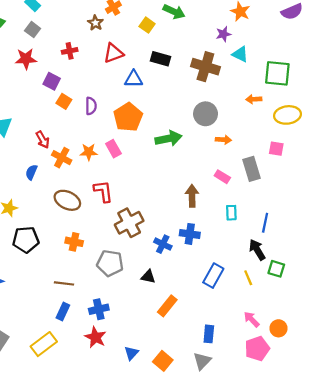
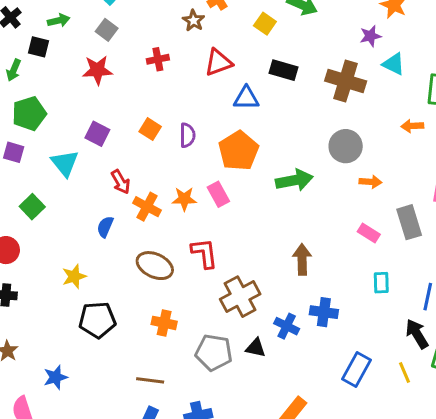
purple square: (52, 81) -> (97, 134), moved
brown arrow: (192, 196) -> (302, 259), moved
black triangle: (148, 277) -> (256, 348), moved

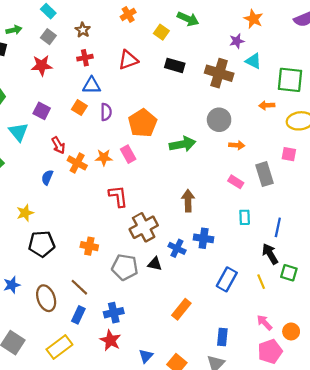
brown star: (194, 20) -> (83, 30), moved
blue triangle: (246, 98) -> (92, 85), moved
brown ellipse: (155, 266) -> (46, 298), moved, turned 45
brown line: (150, 380) -> (79, 287), turned 36

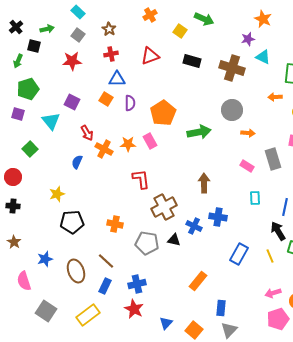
pink arrow: (264, 323) -> (273, 293), turned -63
blue rectangle: (222, 337) -> (221, 308), moved

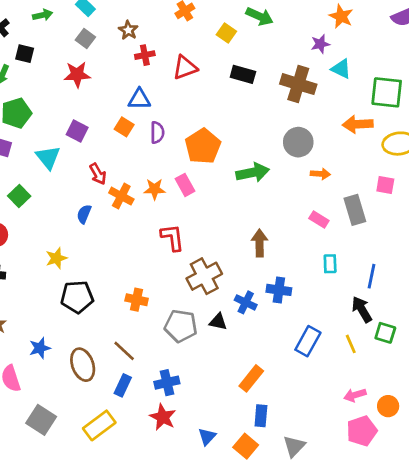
green arrow: (47, 29) -> (43, 15), moved
red cross: (111, 54) -> (145, 55), moved
orange arrow: (275, 97) -> (358, 124), size x1.5
blue rectangle: (221, 308) -> (261, 416), moved

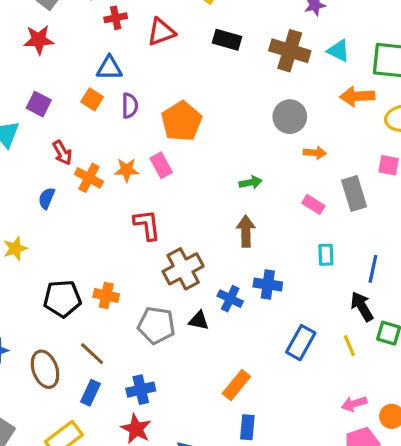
cyan triangle: (341, 69) -> (338, 51), moved
green arrow: (253, 173) -> (251, 183), moved, size x0.6
black pentagon: (77, 297) -> (62, 299), moved

